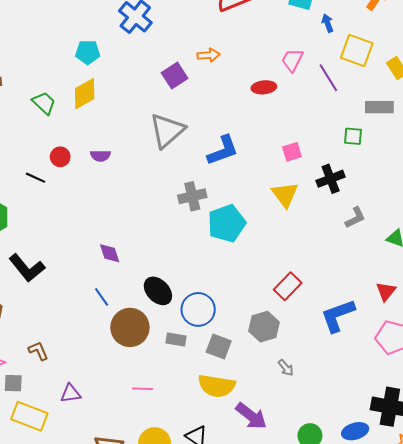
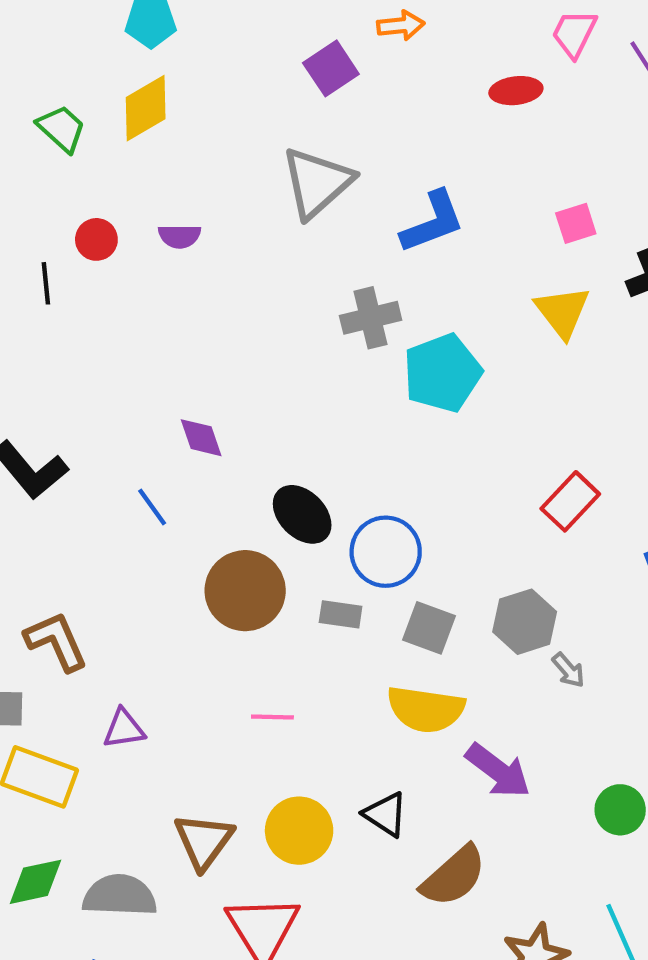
black line: (35, 178) -> (46, 283), turned 60
blue line: (102, 297) -> (152, 507), moved
gray hexagon: (264, 327) -> (525, 622), moved
brown L-shape: (38, 351) -> (56, 641), size x1.5

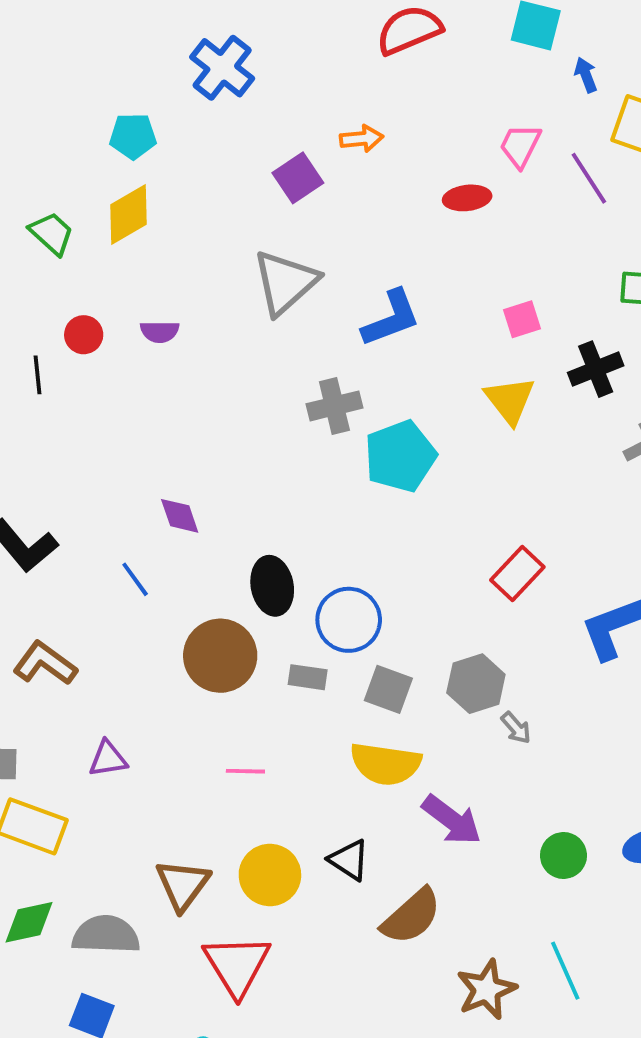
black ellipse: (302, 514) -> (272, 586), turned 34
brown L-shape: (56, 641) -> (45, 663), moved, turned -30
purple triangle: (124, 729) -> (108, 759), moved

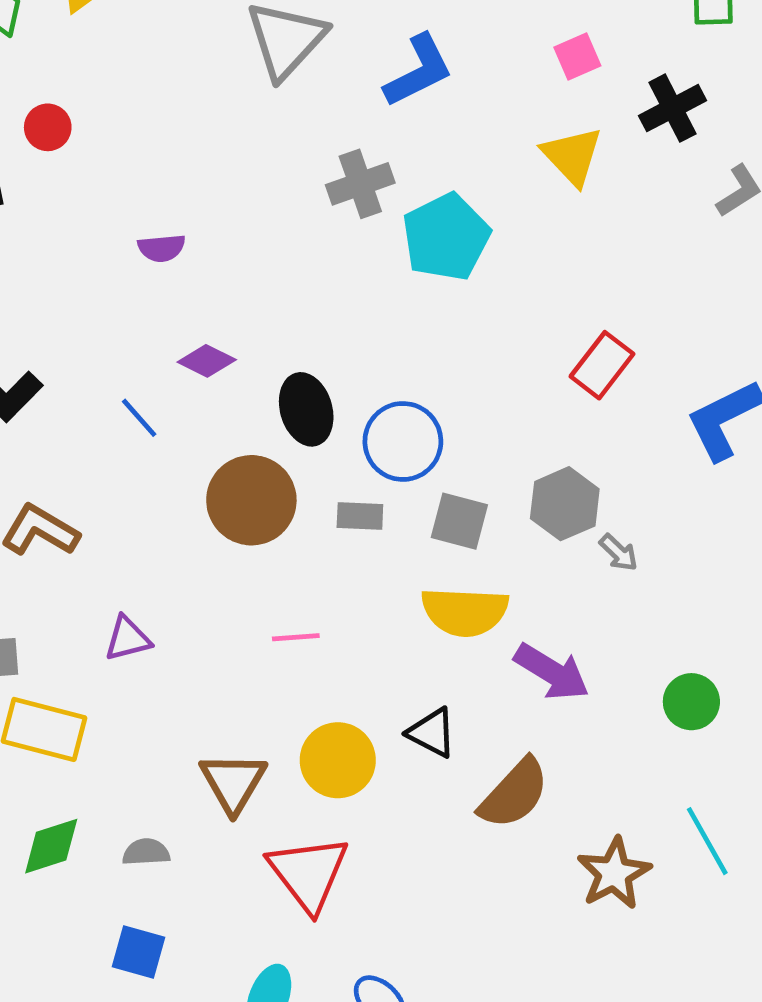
purple semicircle: (160, 332) -> (162, 248), moved
purple diamond: (180, 516) -> (207, 361), moved, turned -39
gray semicircle: (106, 935) -> (146, 852), size x0.6

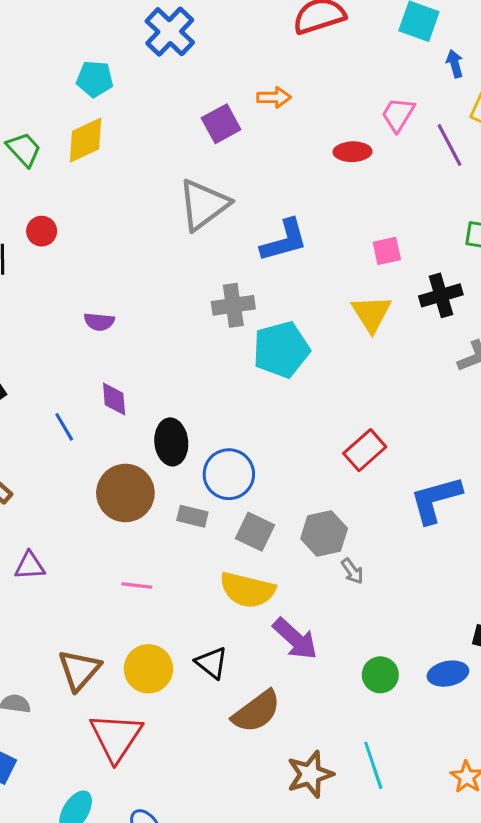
purple diamond: (207, 361) -> (114, 399), turned 48

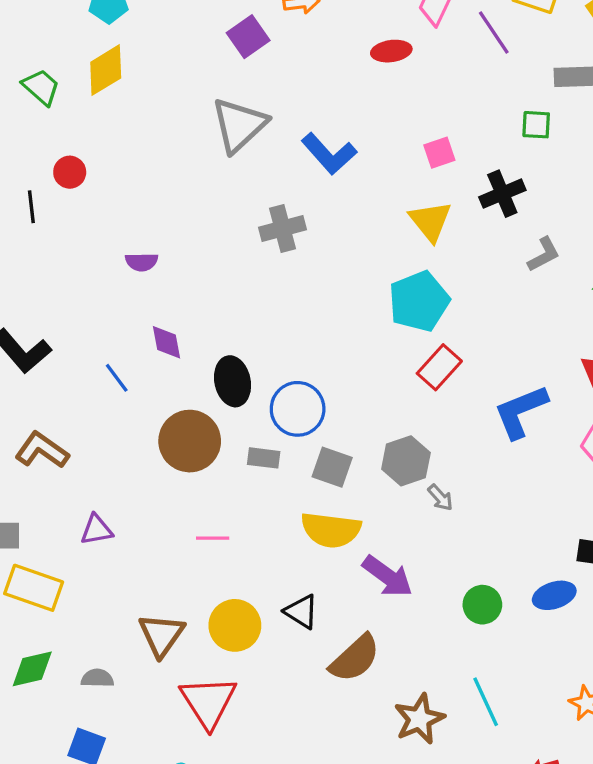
blue L-shape: (284, 241) -> (329, 154), turned 70
cyan pentagon: (281, 350) -> (419, 301), moved

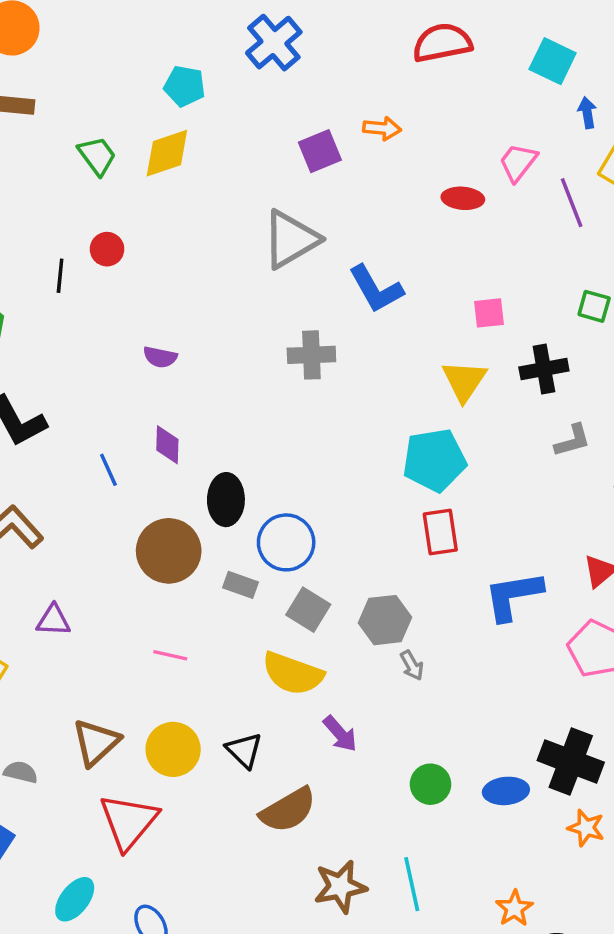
red rectangle: (439, 367) -> (440, 532), turned -63
purple arrow: (388, 576) -> (340, 734), size x0.7

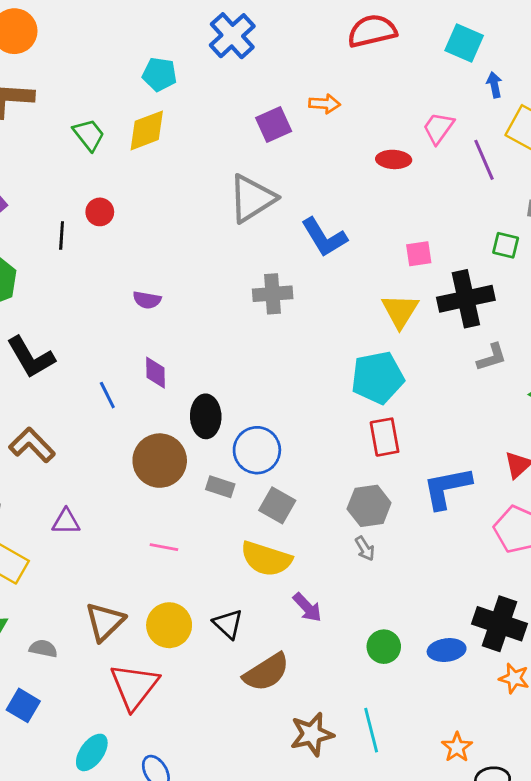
black cross: (544, 369) -> (466, 299), size x1.4
gray hexagon: (385, 620) -> (369, 506), moved

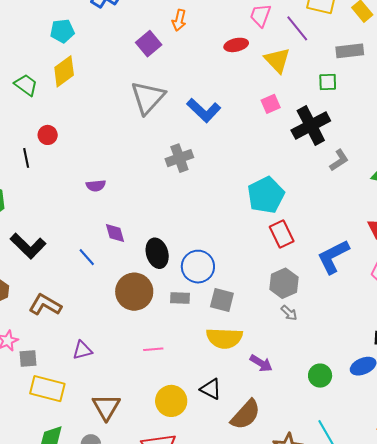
orange arrow: (325, 104) -> (179, 20), turned 115
yellow triangle: (400, 311) -> (277, 60), moved
brown triangle: (105, 622) -> (106, 407), moved

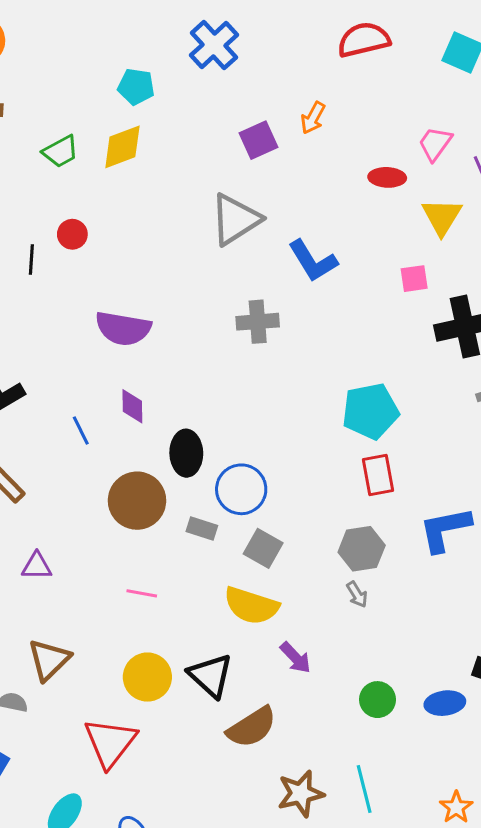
green trapezoid: (26, 85) -> (60, 152), turned 100
purple semicircle: (96, 186) -> (123, 328), size x1.8
black triangle: (211, 389) -> (211, 676), size x1.4

